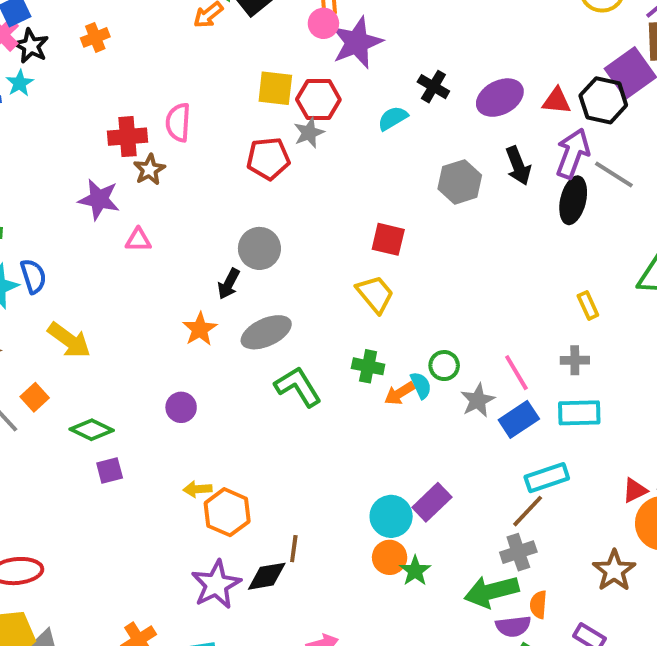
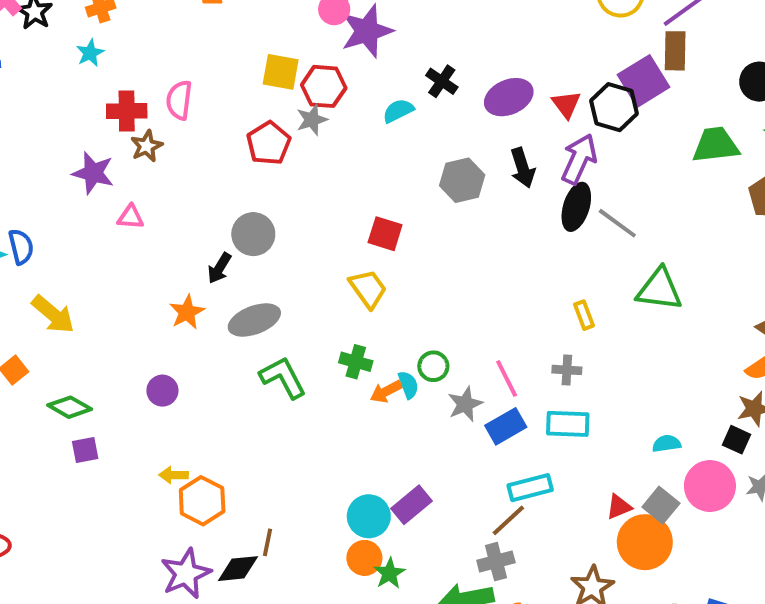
cyan star: (20, 83) -> (90, 53), moved
red triangle: (557, 101) -> (566, 104), turned 44
red pentagon: (268, 159) -> (269, 143), turned -30
gray line: (614, 174) -> (617, 223), moved

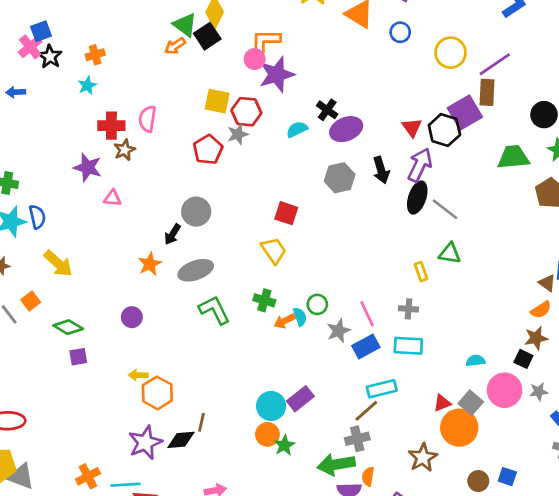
purple ellipse: (509, 97) -> (346, 129), moved
green triangle: (659, 289) -> (450, 253), moved, size x0.7

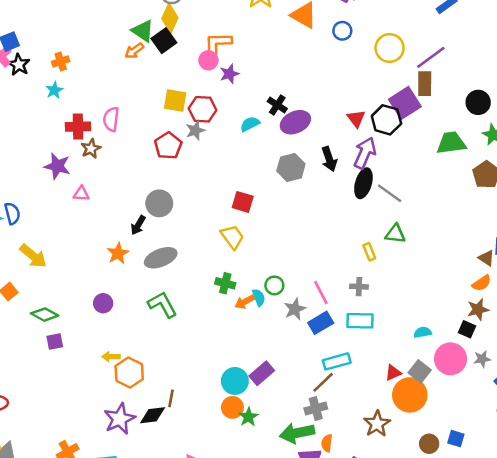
purple star: (277, 74) -> (229, 74), size x0.6
green L-shape: (214, 310) -> (162, 305), moved

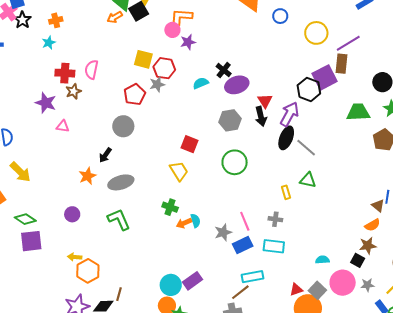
red triangle: (356, 119) -> (265, 101), moved
gray circle: (159, 203) -> (123, 126), moved
green circle: (274, 285) -> (235, 162), moved, size x1.6
purple square: (55, 342) -> (31, 241), size x1.6

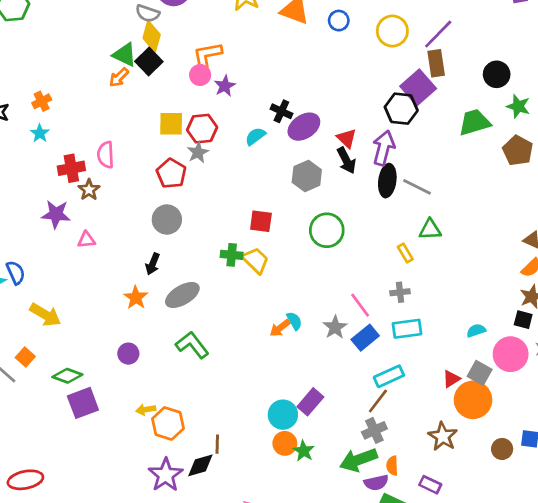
green cross: (170, 207) -> (232, 255), moved

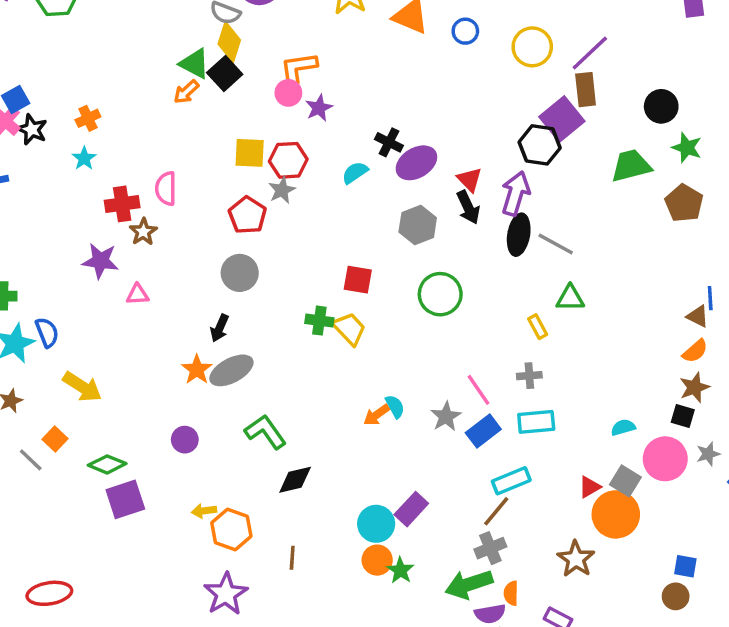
gray ellipse: (182, 295) -> (231, 370), moved
brown circle: (502, 449) -> (676, 596), moved
black diamond: (200, 465) -> (295, 480), moved

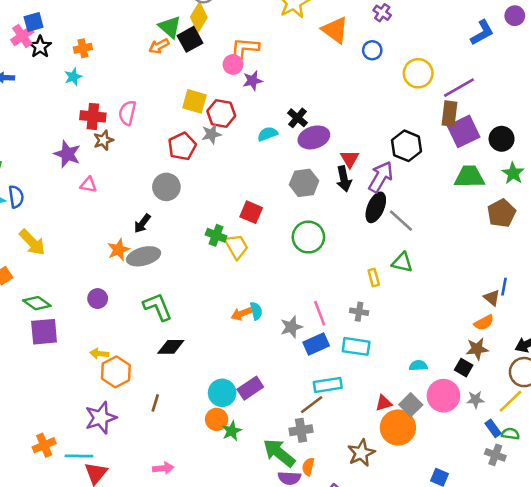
purple square: (562, 119) -> (464, 131), moved
green arrow: (469, 584) -> (279, 453), turned 44

